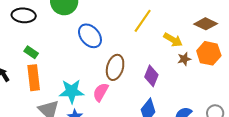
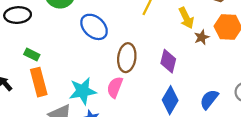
yellow arrow: (173, 40) -> (186, 18), turned 42

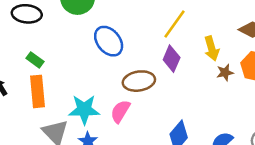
brown ellipse: (127, 58) -> (139, 81), turned 64
purple diamond: (168, 61) -> (172, 59), moved

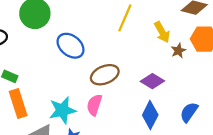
purple diamond: (172, 59) -> (152, 81), moved, turned -70

